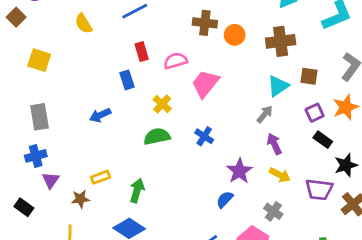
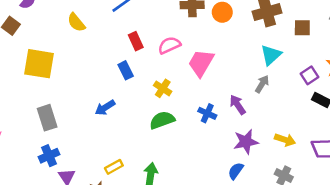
yellow square: (39, 60) -> (39, 64), size x1.4
brown square: (309, 76) -> (302, 28), moved
purple arrow: (274, 144) -> (238, 105), moved
purple star: (239, 171) -> (246, 142), turned 30

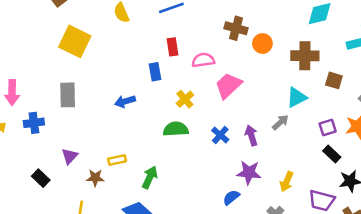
yellow arrow: (285, 140) -> (287, 182), turned 78
blue cross: (49, 156) -> (34, 123), moved

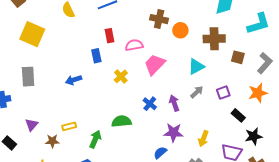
cyan triangle: (297, 97) -> (196, 67), moved
purple square: (328, 127) -> (223, 93), moved
green semicircle: (176, 129) -> (122, 121), moved

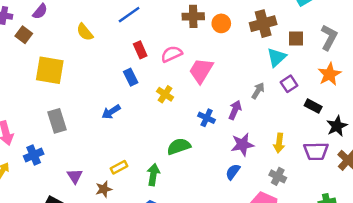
cyan triangle: (196, 67) -> (277, 57), moved
purple arrow: (174, 103) -> (235, 110), turned 56

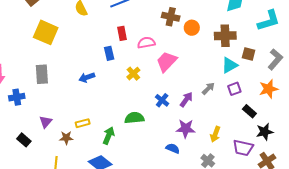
blue semicircle: (233, 172) -> (173, 148), turned 64

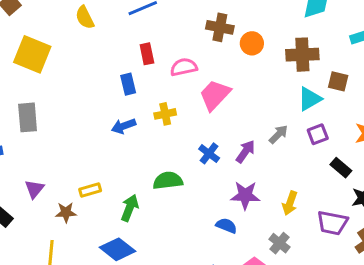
yellow cross: (133, 74) -> (165, 114), turned 32
blue arrow: (87, 77) -> (124, 126), moved

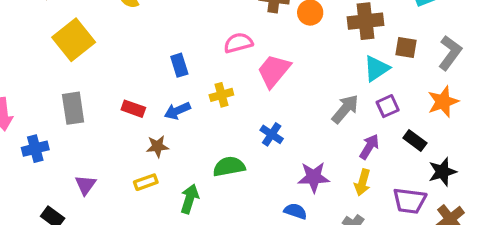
yellow square: (32, 54) -> (74, 40), turned 33
red rectangle: (147, 54) -> (133, 109), moved, turned -55
gray arrow: (278, 134) -> (345, 109), size x1.4
purple arrow: (245, 152) -> (369, 147), moved
brown star: (66, 212) -> (157, 146), moved

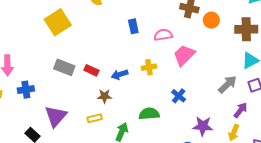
blue rectangle: (179, 65) -> (133, 26), moved
gray rectangle: (73, 108) -> (64, 67), moved, turned -66
purple triangle: (85, 185) -> (56, 116), size x1.6

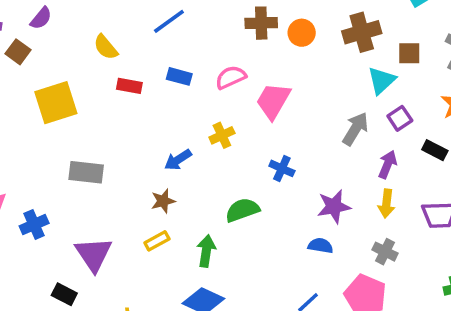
yellow square: (58, 22) -> (56, 103), turned 30
blue rectangle: (133, 26) -> (179, 76), turned -48
red rectangle: (91, 70) -> (129, 86), moved

